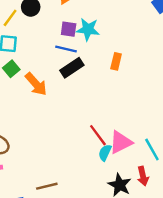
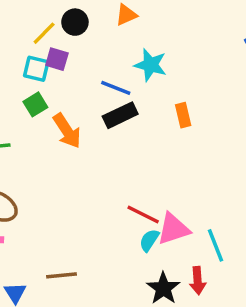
purple square: (69, 29) -> (57, 59), moved
orange rectangle: (116, 61) -> (183, 115), turned -35
red line: (98, 135) -> (143, 215), turned -35

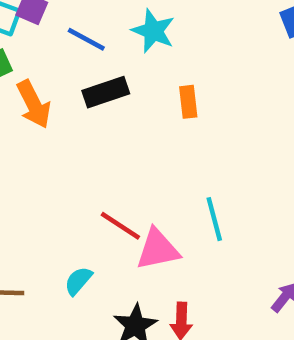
blue line: (116, 88) -> (86, 39), moved
cyan semicircle: (149, 240) -> (78, 281), moved
cyan line: (216, 245) -> (214, 219), moved

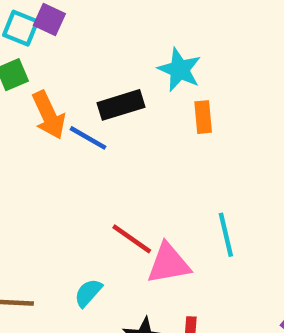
cyan star: (153, 31) -> (180, 70), moved
blue line: (86, 39) -> (88, 138), moved

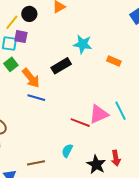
orange rectangle: (203, 117) -> (114, 61), moved, turned -48
blue line: (88, 138) -> (36, 98), moved
pink triangle: (168, 264) -> (99, 114), moved

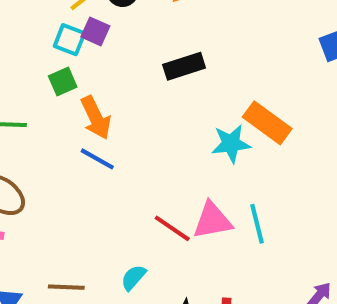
cyan star: (83, 44) -> (231, 144), moved, turned -30
orange rectangle: (114, 61) -> (267, 123), size x1.6
black rectangle: (61, 66) -> (184, 66), moved

